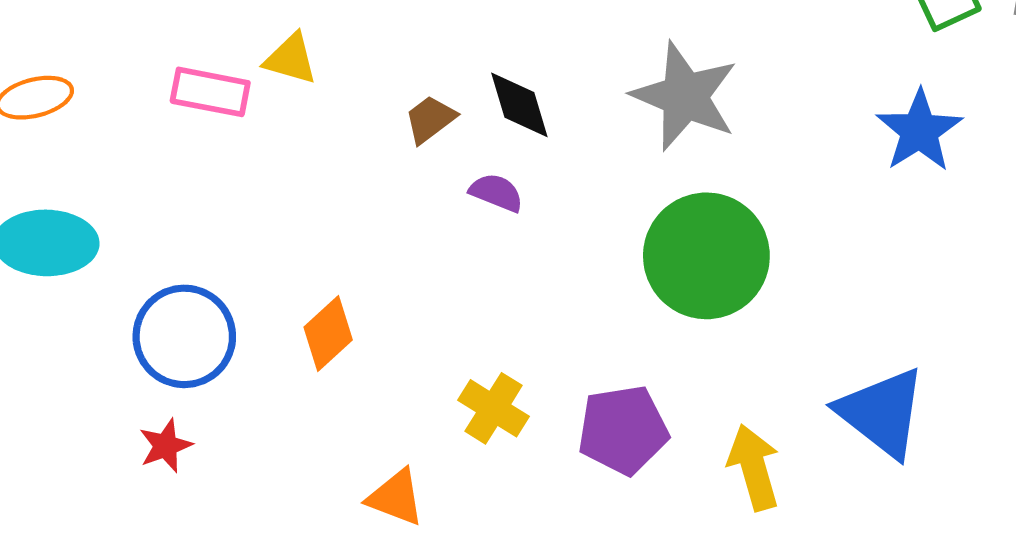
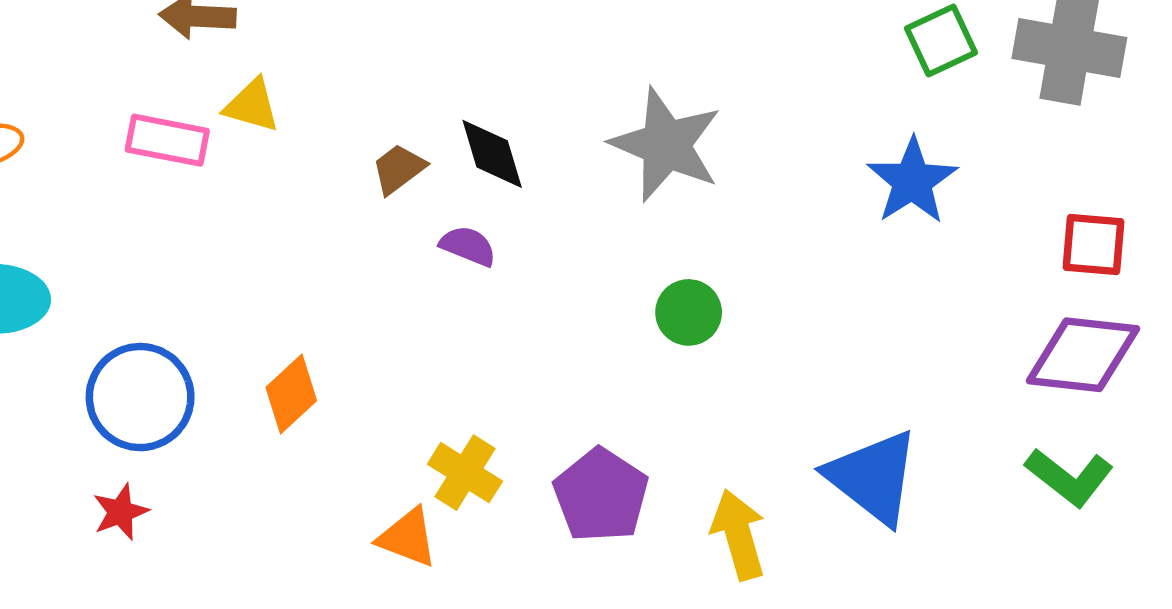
green circle: (706, 256) -> (689, 312), size x0.5
purple pentagon: (623, 430) -> (601, 495), turned -30
orange triangle: (396, 498) -> (408, 538), moved

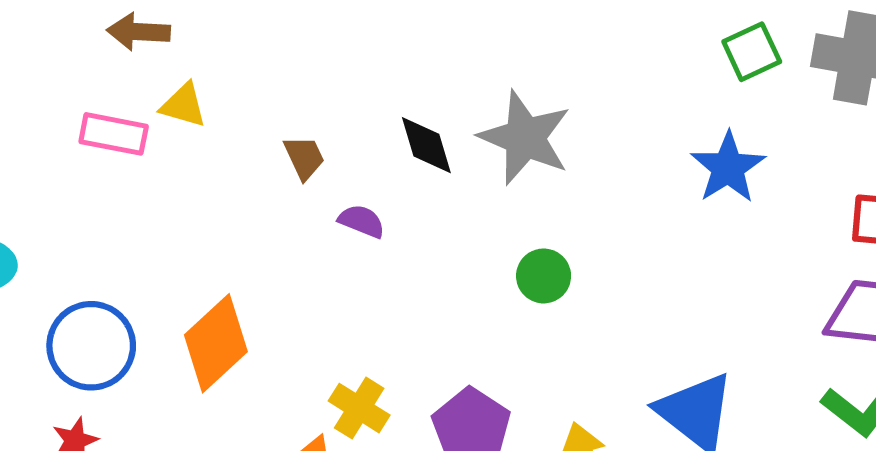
black diamond: (492, 154) -> (426, 145), moved
brown trapezoid: (398, 169) -> (304, 158), turned 102
orange diamond: (291, 394) -> (216, 343), size x1.5

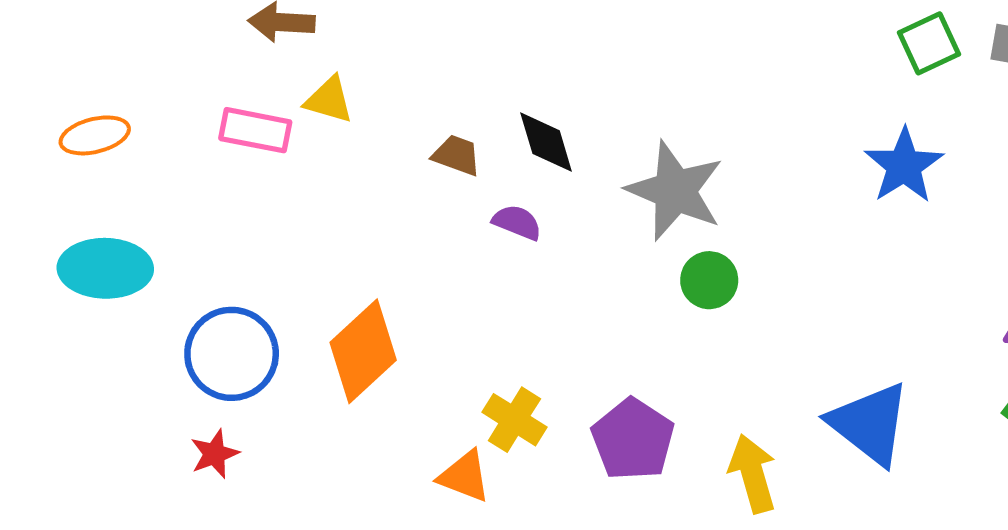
gray star: (525, 138) -> (675, 191), moved
black diamond: (426, 145) -> (546, 142), moved
brown trapezoid: (304, 158) -> (457, 155), turned -45

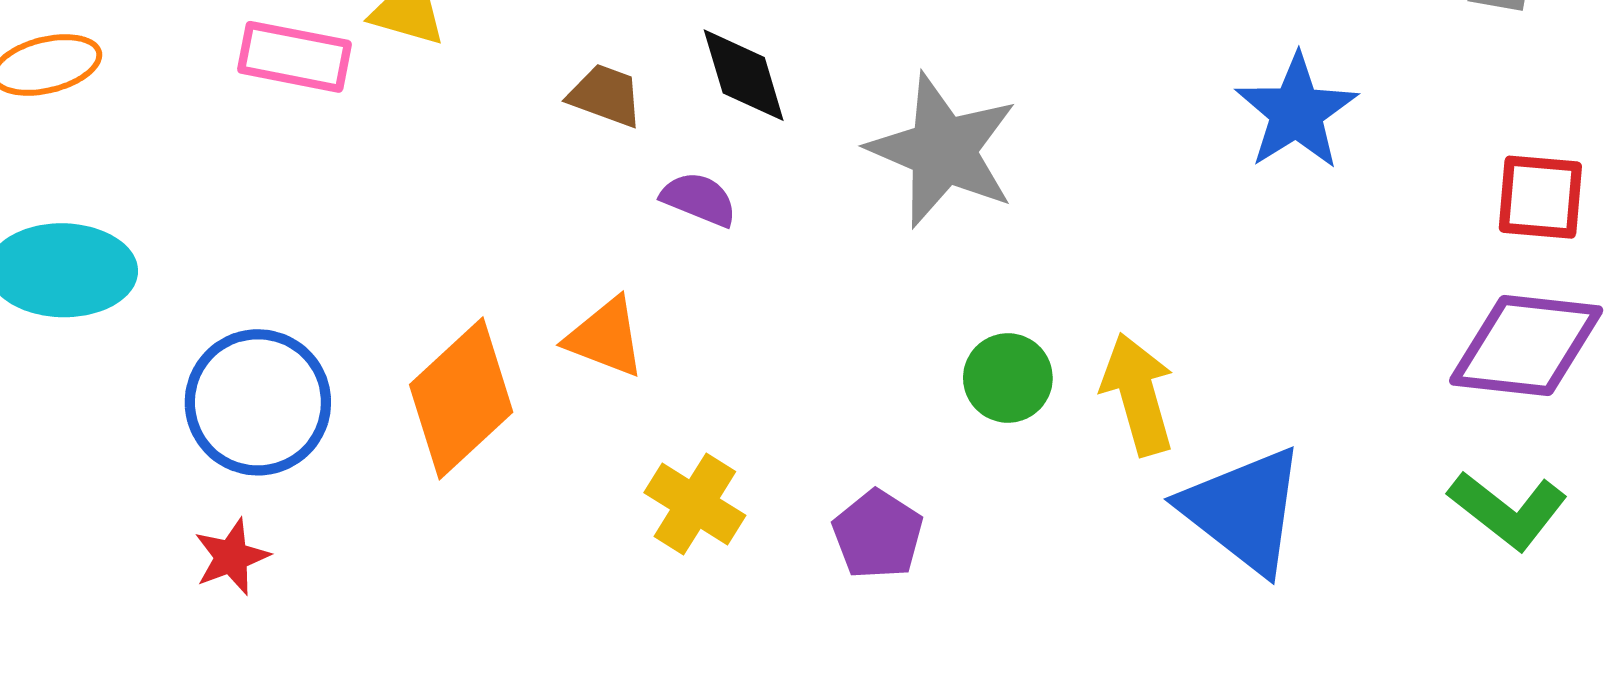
green circle: (709, 280) -> (1008, 378), moved
purple pentagon: (633, 439) -> (878, 534), size x0.7
yellow arrow: (753, 474) -> (1138, 394), moved
orange triangle: (464, 476) -> (605, 337), moved

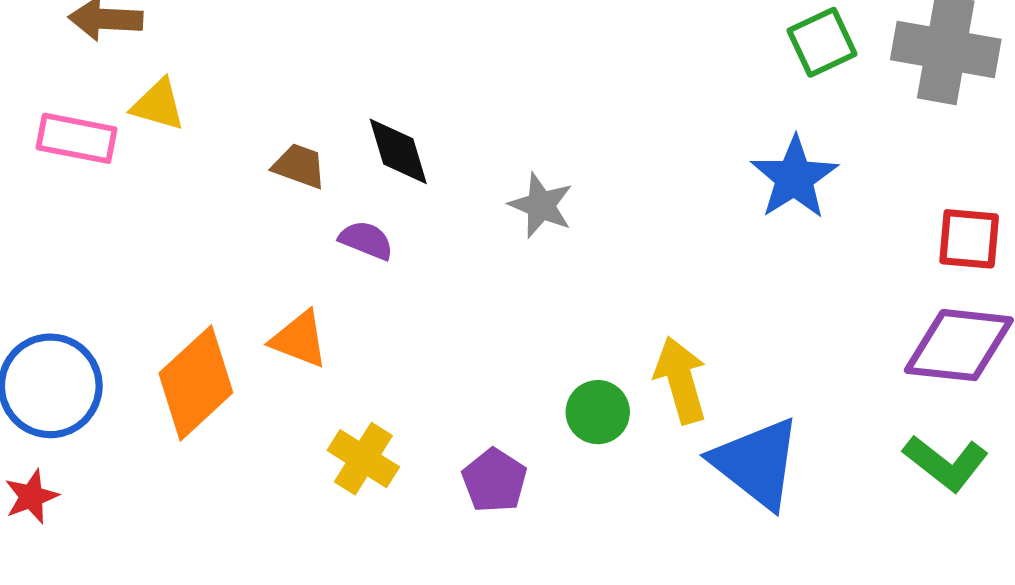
gray star: (943, 150) -> (541, 205), size x0.6
green circle: (1008, 378) -> (598, 412), moved

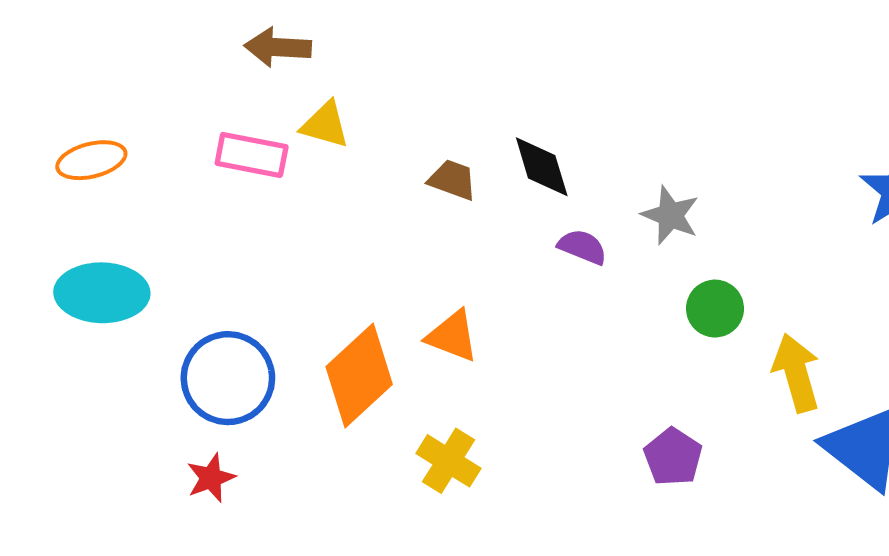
purple semicircle: (366, 240) -> (582, 247), moved
green circle: (598, 412) -> (715, 309), moved
yellow cross: (363, 459) -> (448, 461), moved
purple pentagon: (494, 481) -> (673, 457), moved

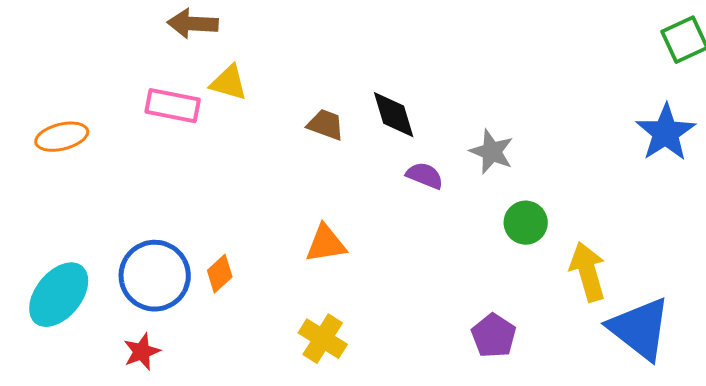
orange ellipse: (91, 160) -> (62, 137), moved
cyan ellipse: (102, 293) -> (59, 295), moved, turned -52
orange triangle: (452, 336) -> (326, 244), turned -30
orange diamond: (359, 375) -> (220, 274), moved, size x0.5

